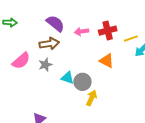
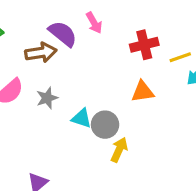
pink arrow: (81, 32) -> (94, 23), moved, turned -112
brown arrow: (49, 44) -> (41, 53), moved
orange triangle: (107, 61) -> (143, 92), turned -35

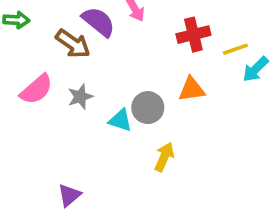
brown arrow: (41, 53) -> (73, 44), turned 44
gray circle: (105, 125) -> (148, 108), moved

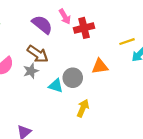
red cross: (193, 35) -> (84, 28), moved
brown arrow: (73, 44) -> (38, 54), moved

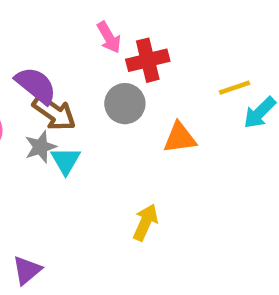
purple semicircle: (42, 25) -> (36, 85), moved
gray circle: (73, 78) -> (125, 104), moved
cyan triangle: (56, 86) -> (66, 161), moved, turned 42

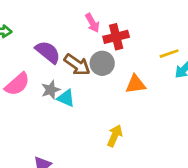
brown arrow: (54, 113) -> (77, 65), moved
cyan triangle: (66, 161) -> (66, 98), turned -36

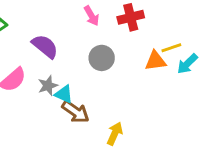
red cross: (116, 37) -> (131, 17), moved
brown arrow: (77, 65) -> (75, 112), moved
orange triangle: (136, 84) -> (155, 61), moved

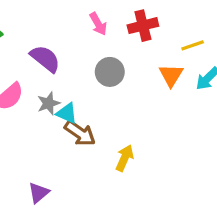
yellow line: (171, 48) -> (193, 45), moved
orange triangle: (155, 61) -> (171, 75), turned -50

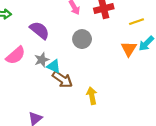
orange triangle: (171, 75) -> (129, 49), moved
yellow arrow: (125, 158) -> (92, 96), turned -35

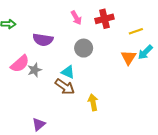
purple semicircle: (40, 30) -> (43, 40), turned 150
gray star: (42, 60) -> (35, 70), moved
cyan triangle: (54, 66) -> (68, 72), moved

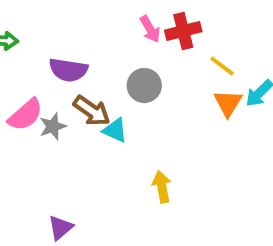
pink arrow: (76, 18) -> (150, 29), moved
yellow line: (136, 31) -> (222, 66), moved, turned 56
brown arrow: (65, 87) -> (92, 111), moved

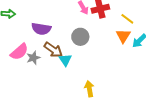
yellow line: (222, 66) -> (127, 19), moved
orange triangle: (228, 103) -> (123, 36), moved
cyan triangle: (115, 130) -> (65, 60), turned 32

